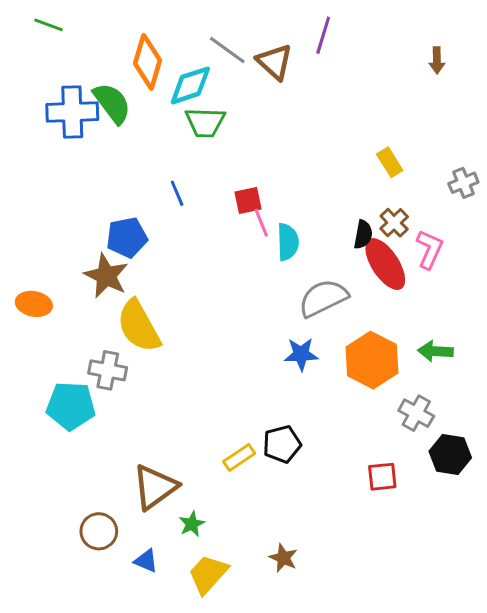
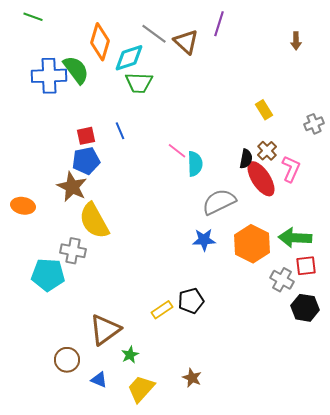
red square: (248, 201) -> (86, 136), moved
pink line: (261, 223) -> (177, 151), turned -30
green arrow: (435, 351) -> (295, 238), size x1.4
red square: (382, 477) -> (306, 266), moved

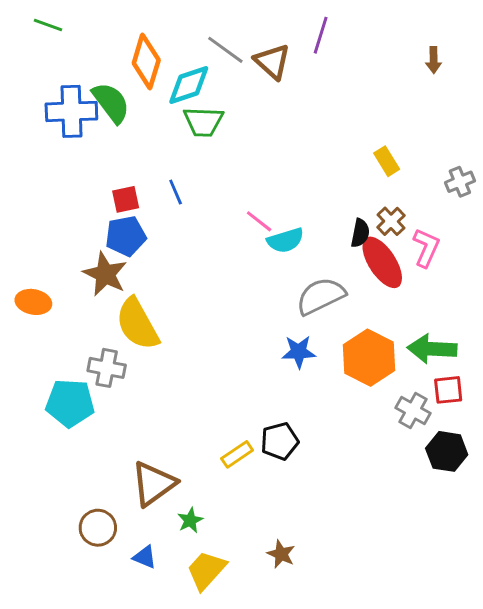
cyan semicircle: (195, 164) -> (285, 240), turned 75

